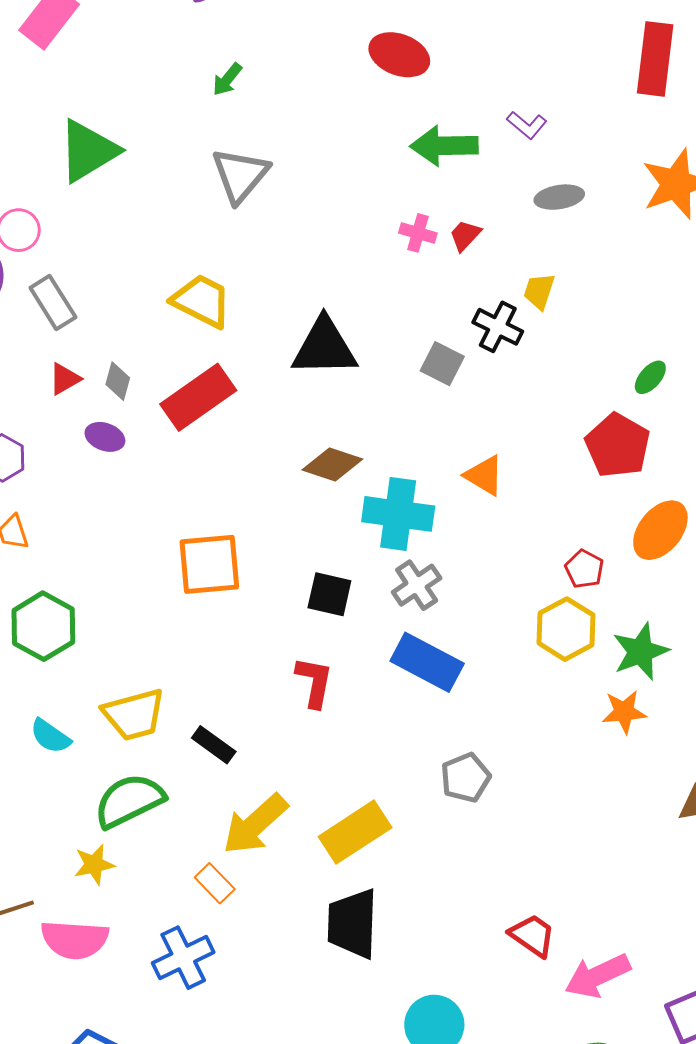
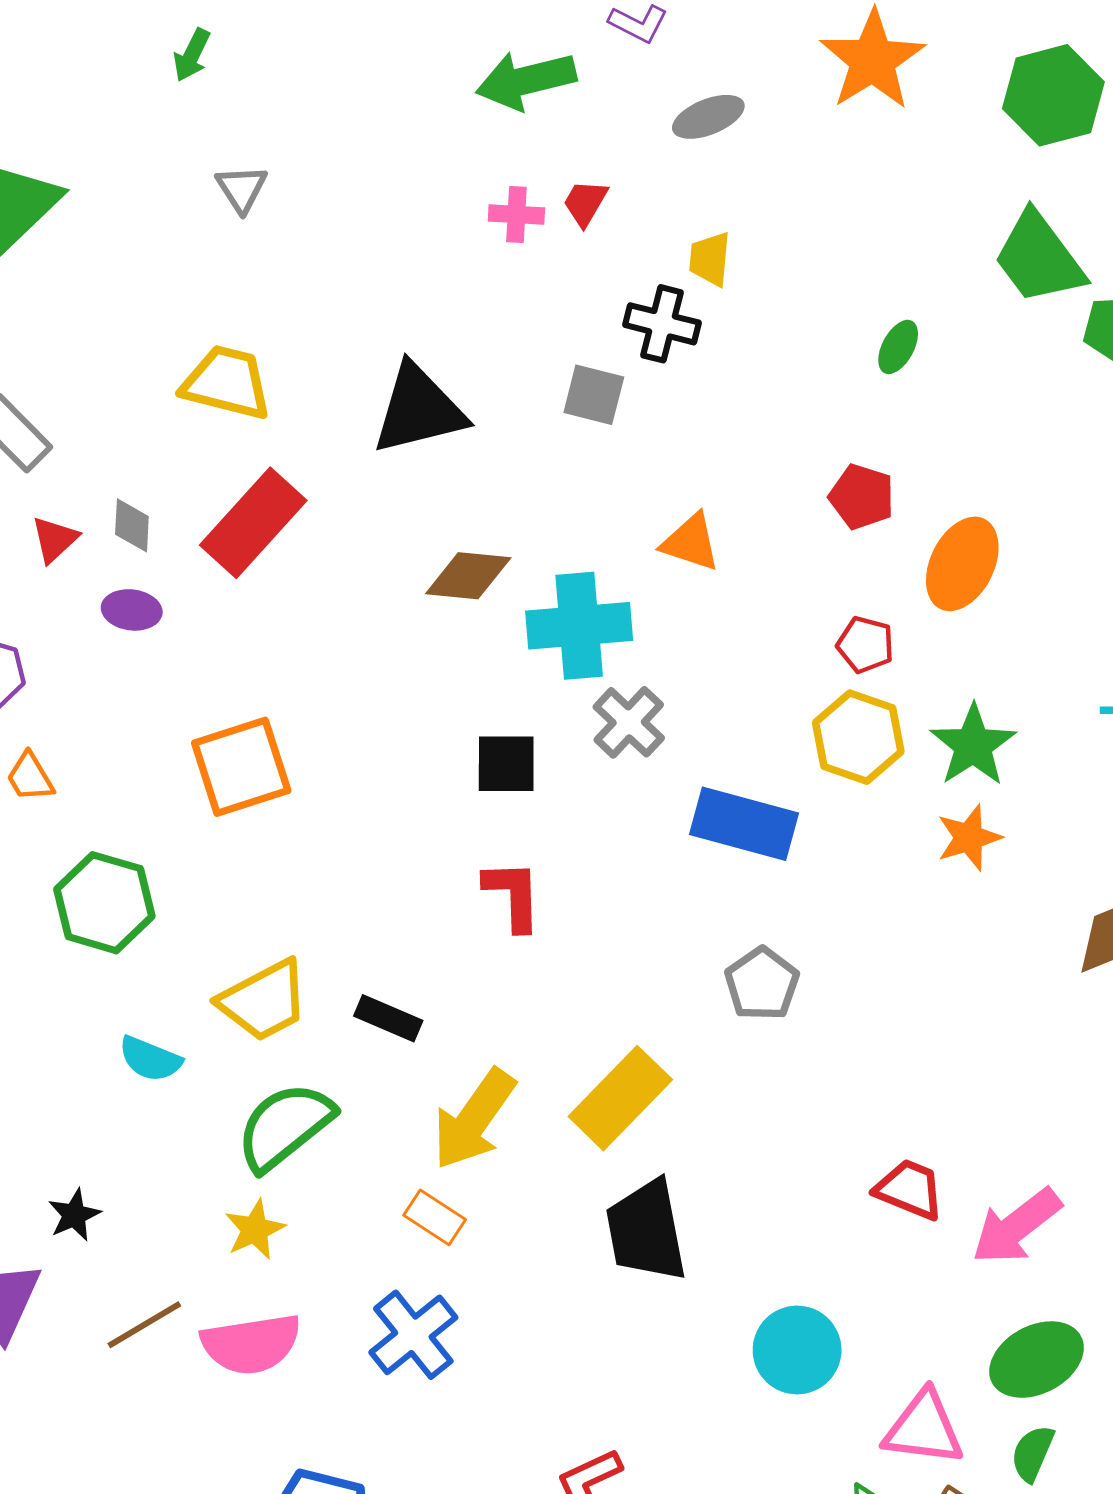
gray triangle: (240, 175) -> (242, 189), size x0.6
red pentagon: (618, 445) -> (862, 497), moved, size x0.7
orange square: (209, 564) -> (241, 767), moved
blue rectangle: (427, 662) -> (744, 824), moved

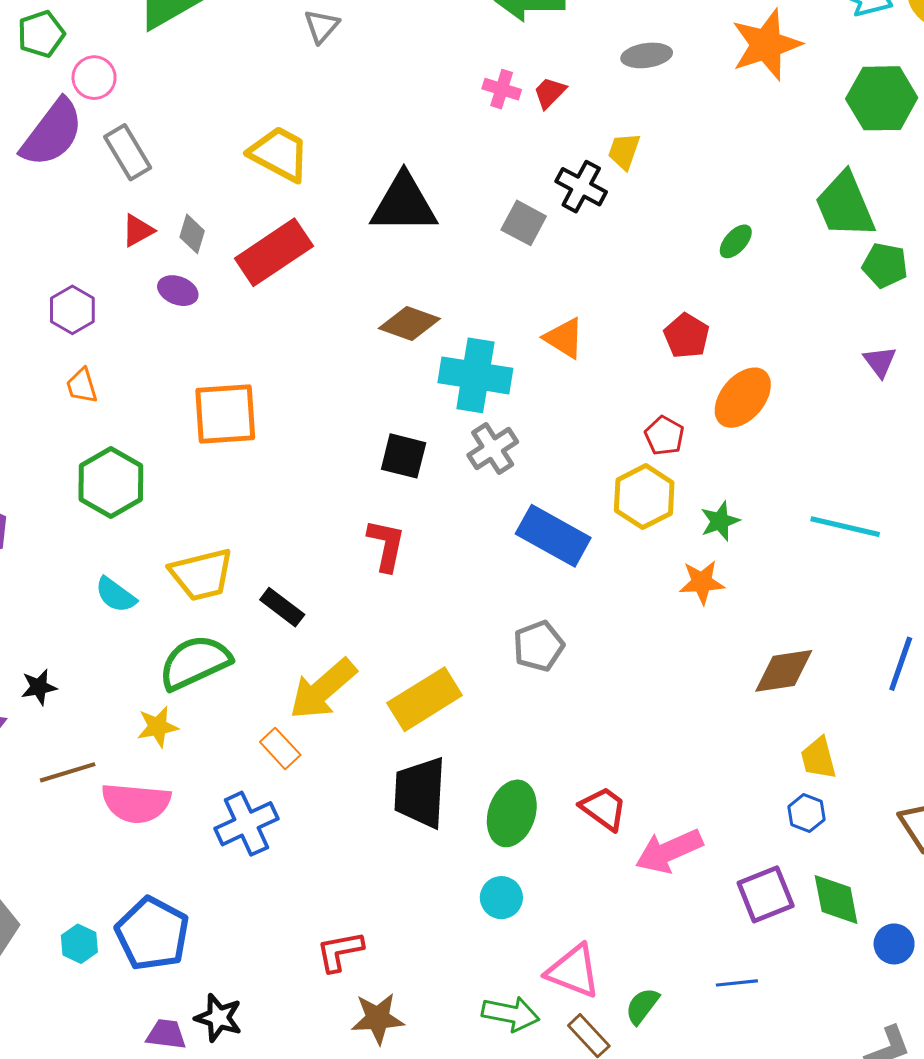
green star: (973, 745) -> (720, 521), size x0.7
cyan circle: (797, 1350) -> (501, 898), size x0.7
green ellipse: (1036, 1360) -> (512, 813), moved, turned -58

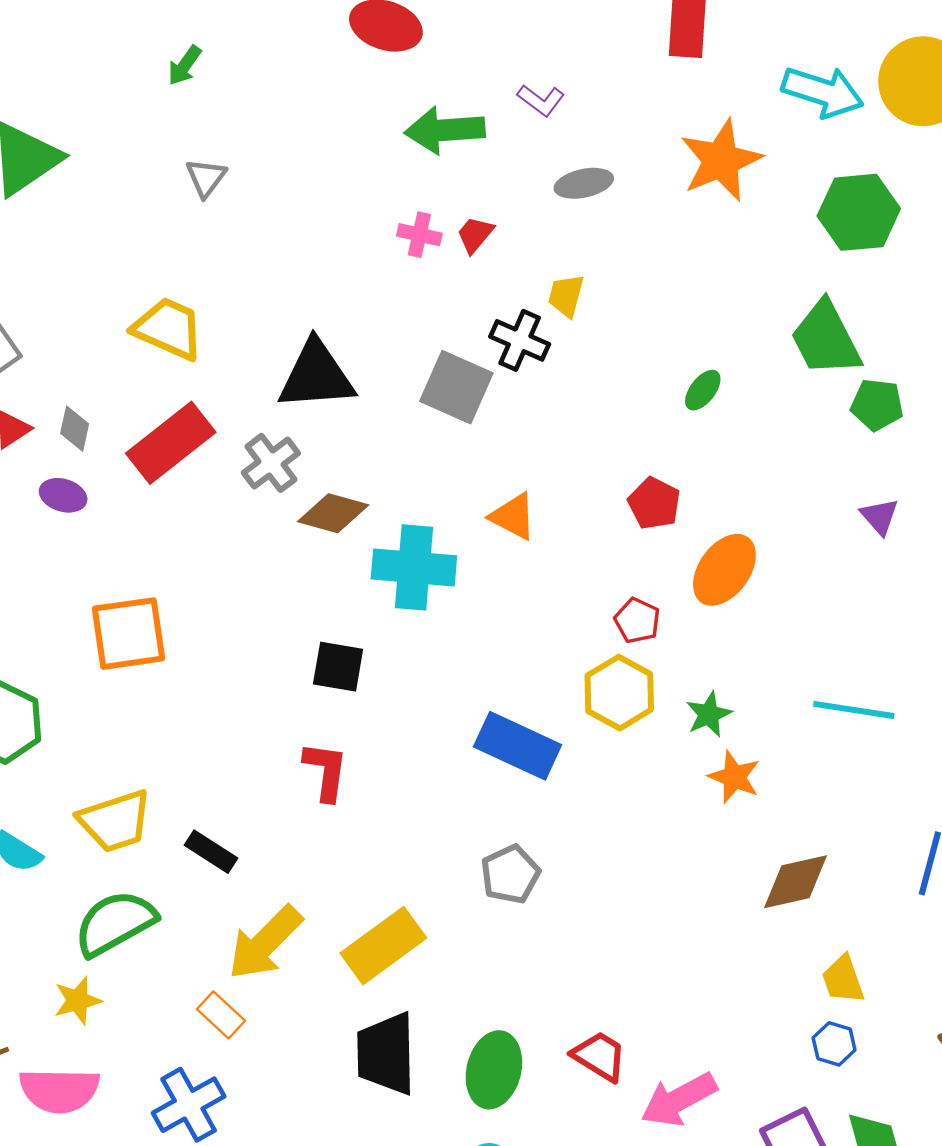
gray square: (524, 223) -> (456, 387), size x1.4
gray cross: (493, 449) -> (271, 463), moved
orange star: (702, 582) -> (734, 777), moved, turned 30

